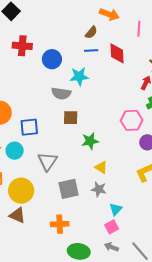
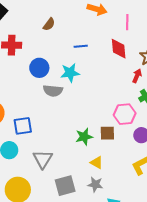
brown semicircle: (91, 32) -> (49, 24), moved
red diamond: (117, 53) -> (119, 49), moved
blue circle: (52, 59) -> (39, 68), moved
brown square: (71, 118) -> (107, 133), moved

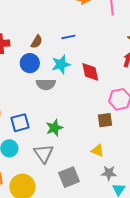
brown semicircle: (49, 24) -> (37, 42), moved
red diamond: (119, 49) -> (90, 72), moved
green star: (84, 137) -> (54, 128), moved
gray star: (95, 184) -> (109, 173), moved

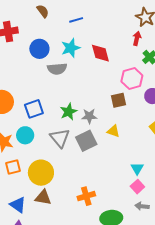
brown semicircle: (37, 42) -> (43, 11), moved, turned -64
gray star: (109, 173) -> (89, 116), moved
gray square: (69, 177) -> (86, 141), moved

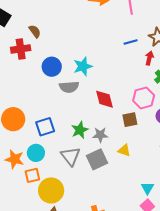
brown semicircle: (43, 11) -> (35, 31), moved
blue line: (76, 20) -> (131, 42), moved
red diamond: (100, 53) -> (105, 99), moved
orange square: (13, 167) -> (32, 175), moved

